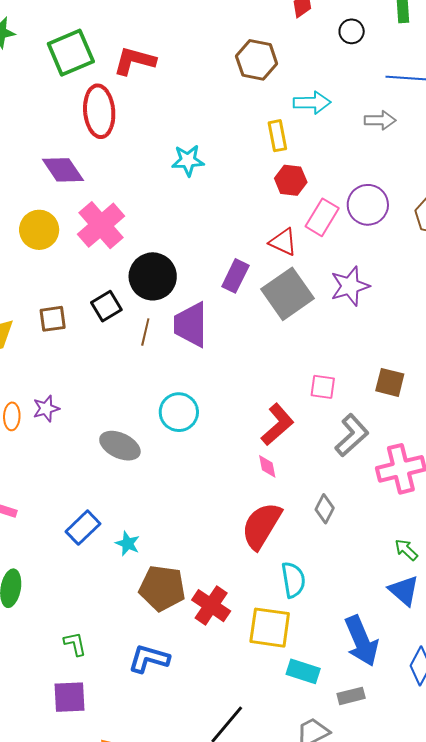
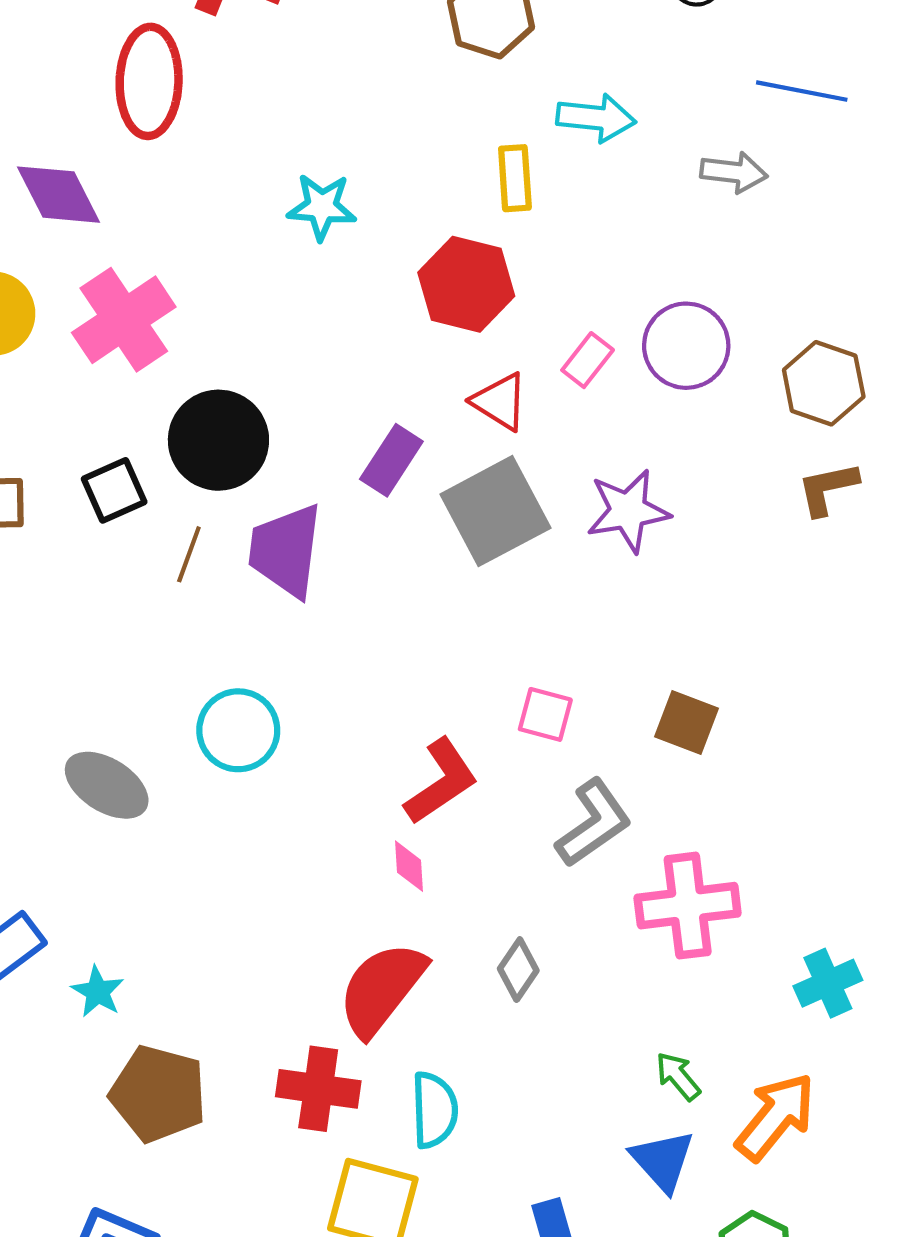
red hexagon: (291, 180) -> (466, 284), moved, size x1.4
pink rectangle: (322, 217) -> (588, 360), size x0.7
red cross: (211, 606) -> (318, 1089), moved, turned -33

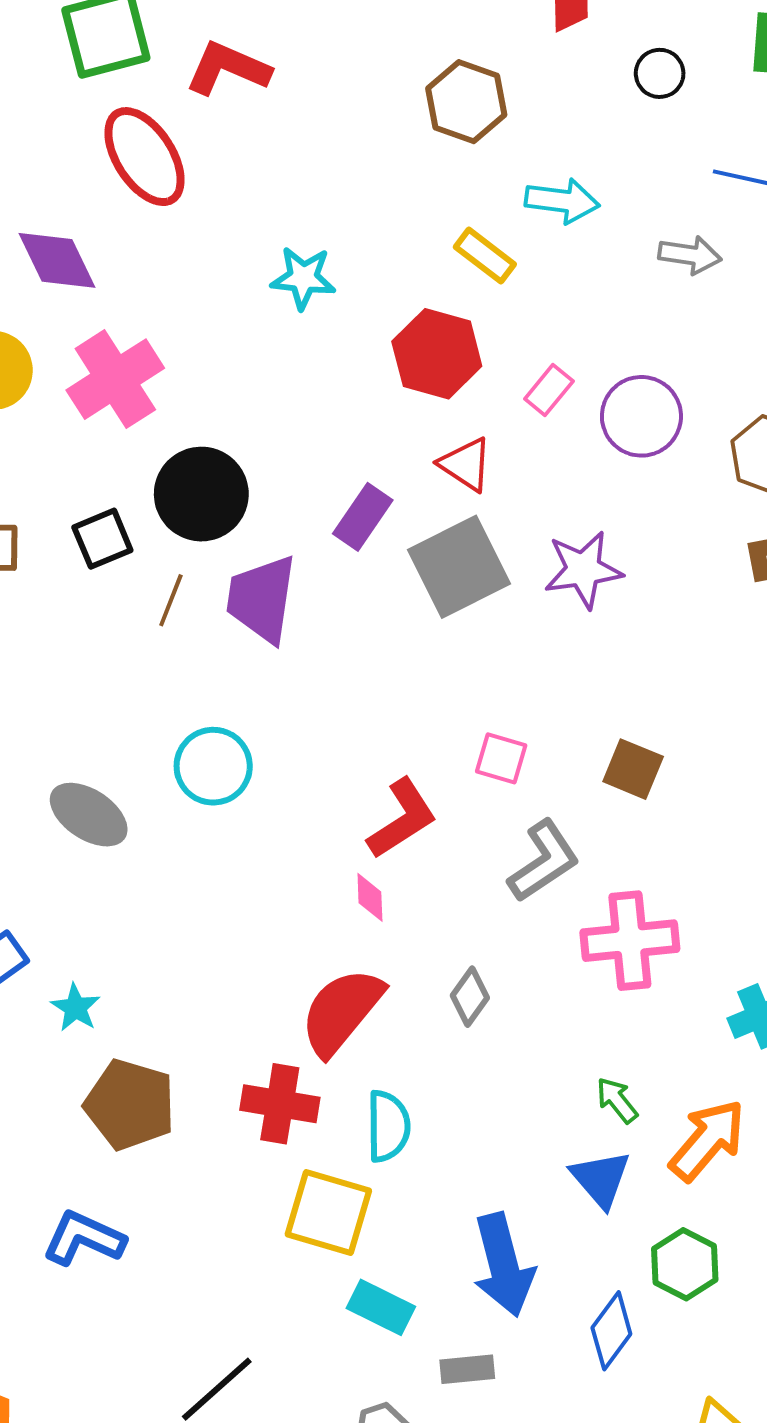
red ellipse: (149, 81) -> (145, 157), turned -36
yellow rectangle: (515, 178) -> (485, 256), turned -50
pink rectangle: (588, 360) -> (549, 390), moved

